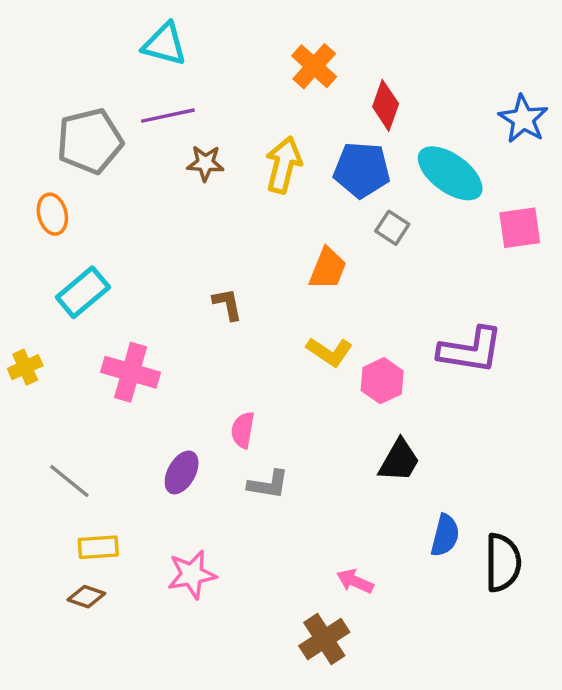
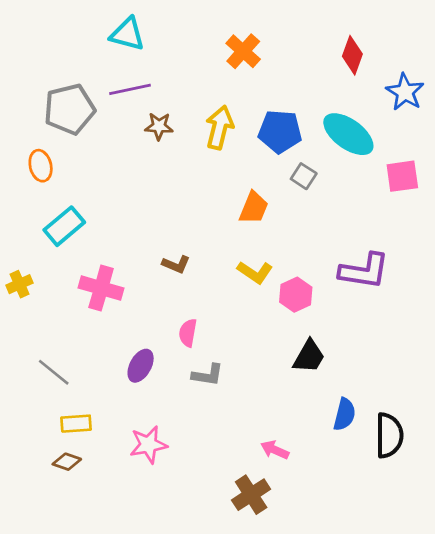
red diamond: (386, 105) -> (352, 55), moved
brown L-shape: (227, 304) -> (176, 264), moved, turned 124

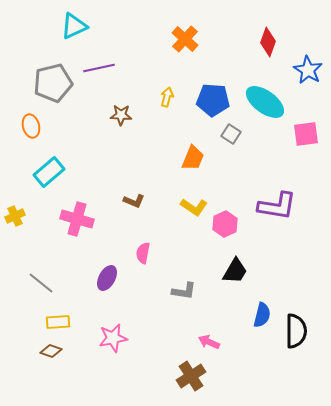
cyan triangle: (127, 34) -> (74, 26), moved, turned -40
brown star: (159, 126) -> (121, 115), moved
yellow arrow: (219, 128) -> (167, 97), size x0.6
gray L-shape: (208, 375) -> (184, 291), moved

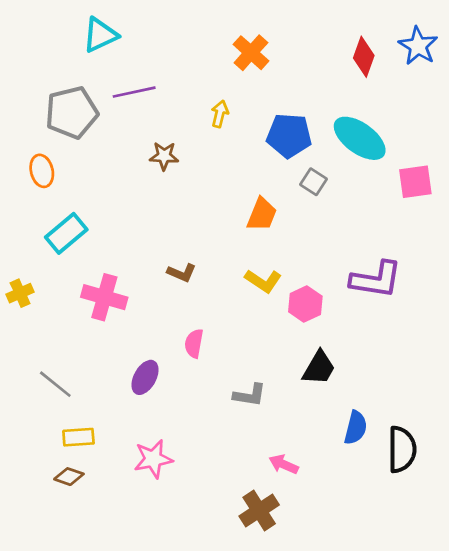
blue star: (308, 70) -> (418, 46), moved
yellow arrow: (167, 97) -> (220, 114), moved

